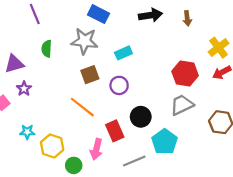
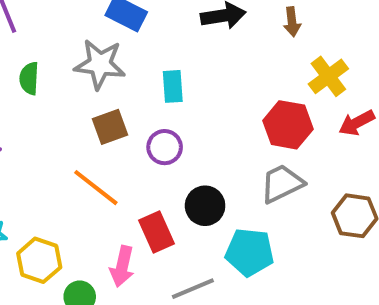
yellow cross: (219, 48) -> (328, 76), moved
cyan rectangle: (123, 53) -> (173, 86), turned -70
cyan pentagon: (165, 142) -> (250, 252), turned -30

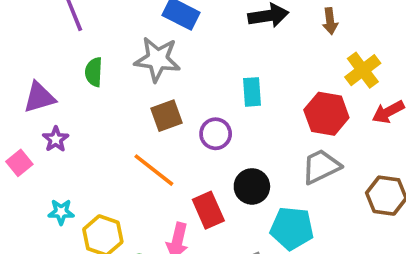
cyan rectangle: (173, 86) -> (252, 92), moved

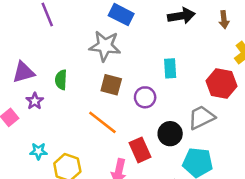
green semicircle: (94, 72) -> (61, 80), moved
brown square: (167, 116) -> (111, 85), turned 35
gray trapezoid: (321, 166) -> (201, 117), moved

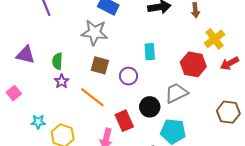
purple triangle: (23, 72) -> (25, 55), turned 30
purple star: (35, 101) -> (62, 81), moved

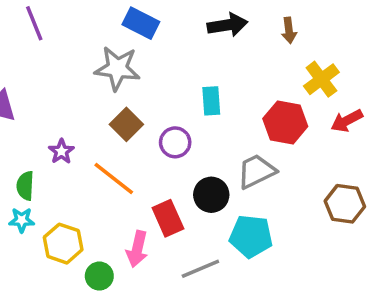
green semicircle: (57, 61) -> (25, 186), moved
brown square: (100, 65) -> (126, 124), turned 30

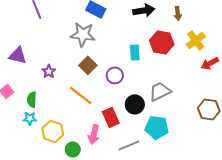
red hexagon: (285, 123) -> (162, 42), moved
purple star: (61, 151) -> (49, 71), moved

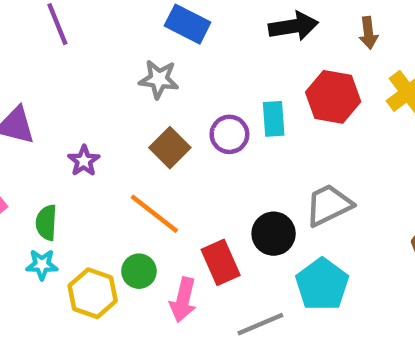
gray star: (83, 34) -> (159, 79), size x0.7
purple circle: (115, 75) -> (229, 134), moved
cyan pentagon: (157, 127) -> (322, 284), turned 30
green circle: (73, 149) -> (139, 271), moved

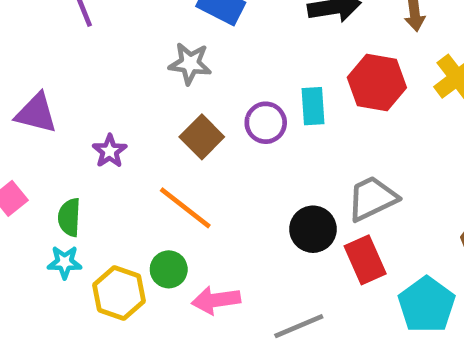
red rectangle: (221, 262) -> (365, 260), moved
cyan pentagon: (322, 284) -> (427, 305), moved
pink arrow: (183, 300) -> (216, 300), turned 69

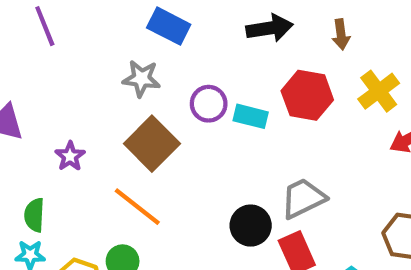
cyan rectangle: (313, 106) -> (251, 116), turned -72
purple circle: (266, 123) -> (209, 104), moved
brown square: (202, 137) -> (152, 144), size x1.4

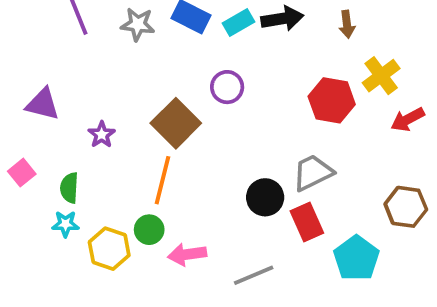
gray star: (141, 79) -> (138, 24), moved
red hexagon: (307, 95) -> (332, 100), moved
cyan rectangle: (251, 116) -> (238, 22), moved, turned -44
orange line: (137, 207) -> (162, 180), turned 66

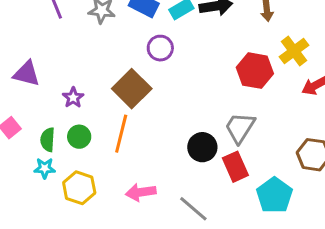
purple circle: (227, 87) -> (160, 48), moved
gray trapezoid: (313, 173) -> (240, 128), turned -32
green circle: (149, 230) -> (79, 137), moved
gray line: (254, 275) -> (193, 209), turned 64

